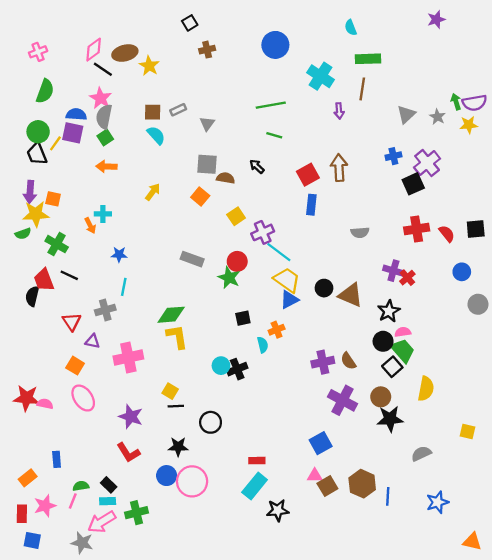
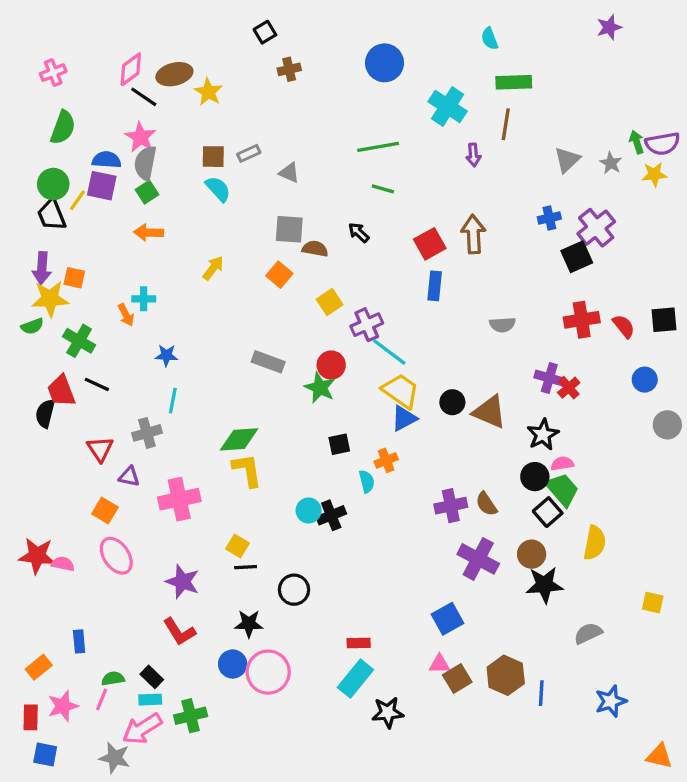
gray triangle: (207, 124) -> (289, 173), turned -42

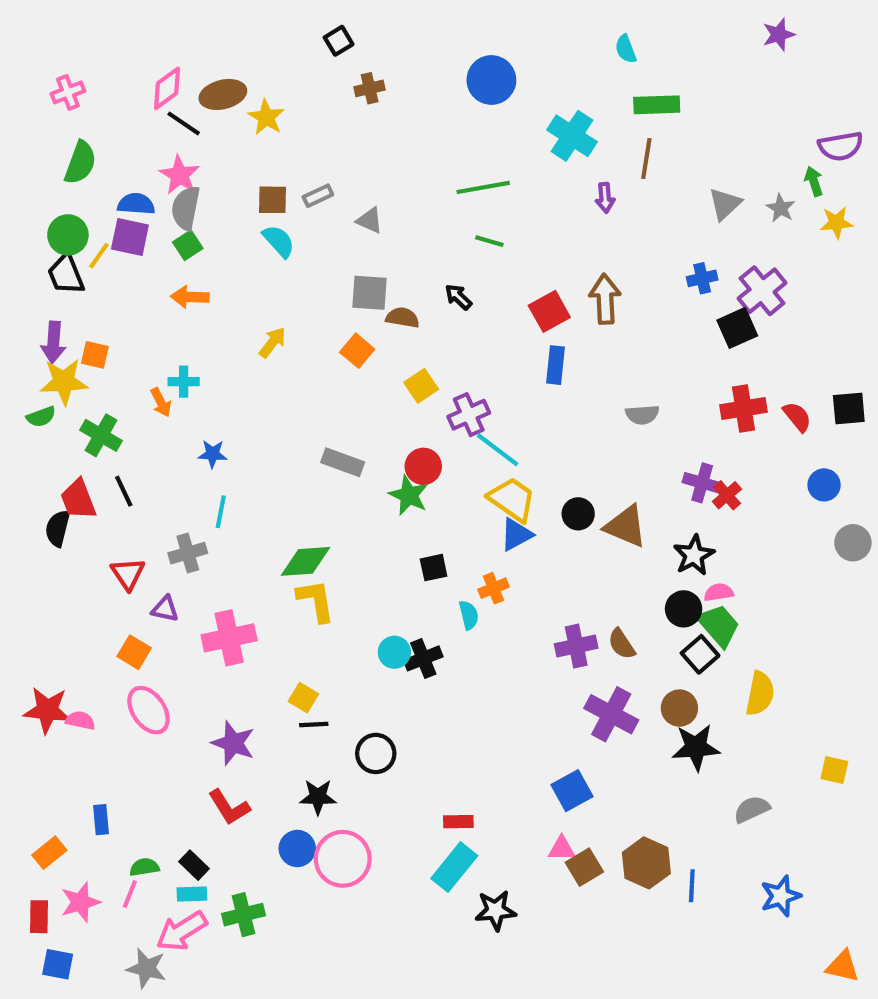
purple semicircle: (662, 144) -> (841, 146), moved
black line: (97, 384) -> (124, 491), turned 40

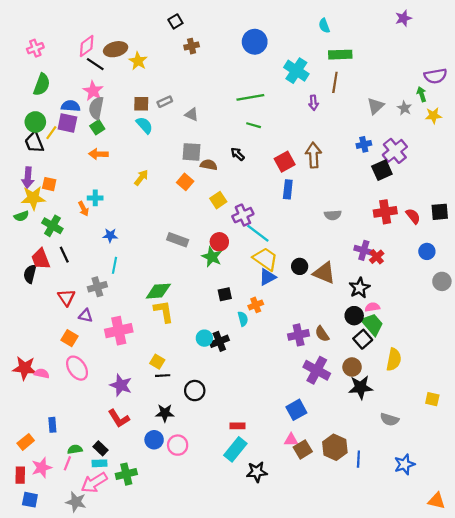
gray semicircle: (752, 809) -> (389, 419), turned -138
pink circle: (343, 859) -> (178, 445), size x0.7

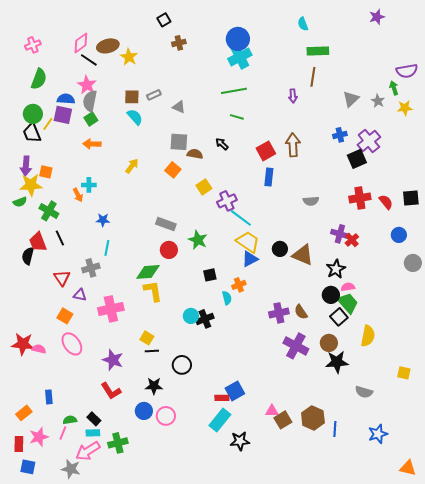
cyan cross: (296, 71) -> (240, 57), moved, turned 30
red circle: (219, 242) -> (169, 250), moved
blue square: (296, 410) -> (235, 391), moved

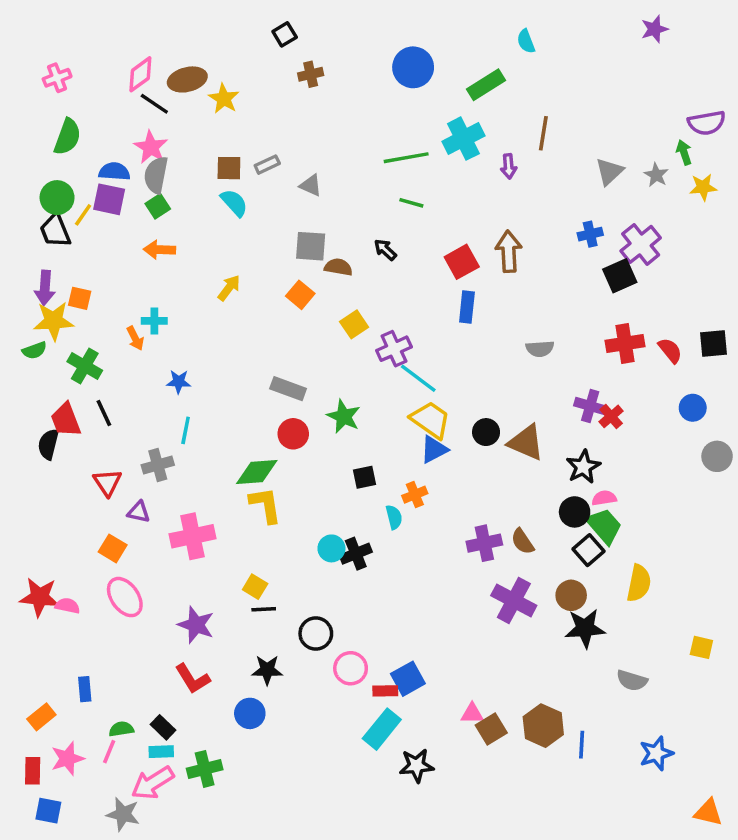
green rectangle: (318, 51) -> (486, 85), moved, turned -30
cyan cross: (240, 57) -> (463, 139), moved
pink circle: (166, 416) -> (351, 668), moved

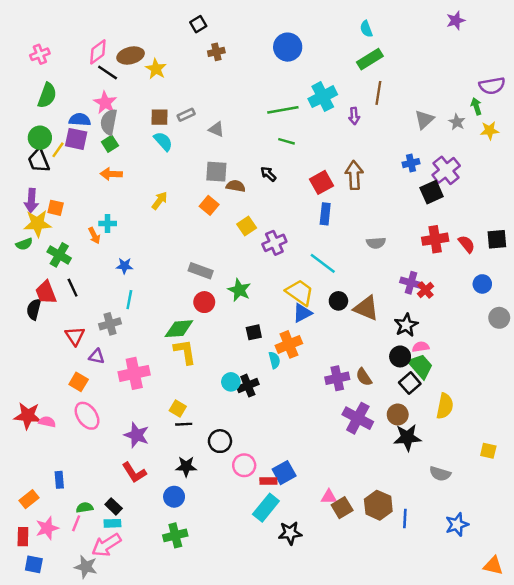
green rectangle: (486, 85) -> (370, 59), moved
cyan line: (418, 378) -> (323, 263), moved
orange cross: (415, 495) -> (289, 344), size x1.5
green cross: (205, 769) -> (175, 535), moved

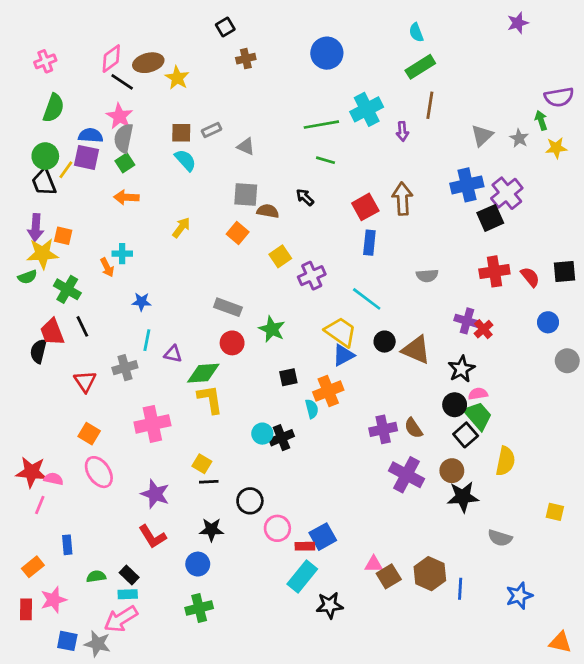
blue cross: (411, 163) -> (467, 185), size x1.6
purple triangle: (97, 356) -> (173, 354), moved
pink line: (76, 523) -> (40, 505), moved
blue square: (34, 564) -> (67, 641), moved

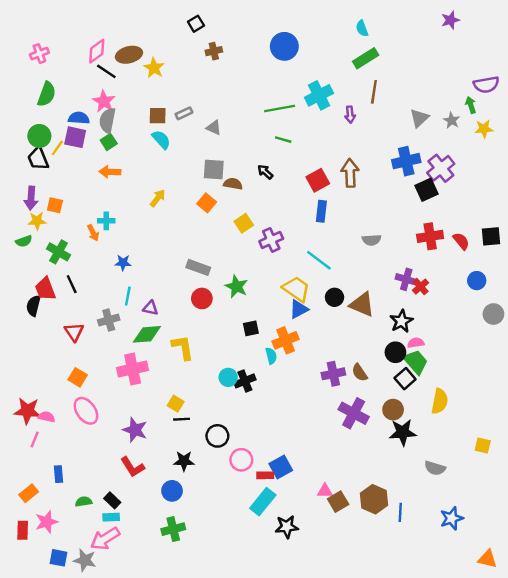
yellow star: (43, 254) -> (37, 221), size x0.7
green diamond: (203, 373) -> (147, 334), moved

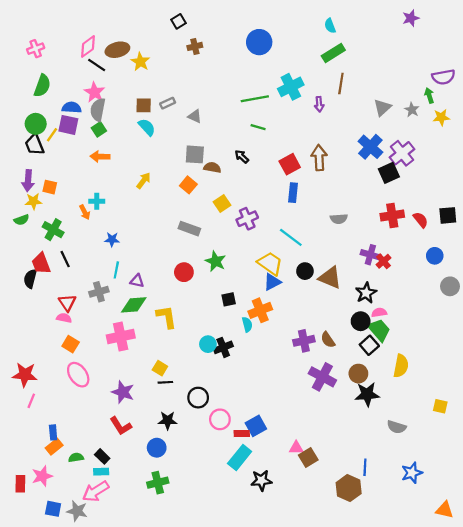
blue cross: (406, 161) -> (370, 147), turned -35
gray rectangle: (198, 267) -> (189, 229), moved
pink semicircle: (47, 417) -> (64, 318), moved
orange rectangle: (29, 493) -> (54, 447), moved
brown hexagon: (374, 499) -> (349, 488), moved

